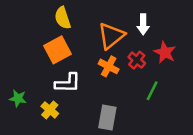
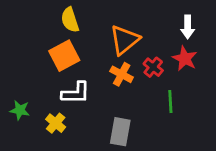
white arrow: (143, 24) -> (188, 27), moved
green line: (152, 91) -> (170, 102), turned -30

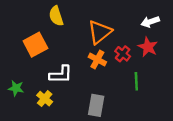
white arrow: (188, 27) -> (150, 22), turned 72
orange square: (64, 56) -> (35, 45), moved

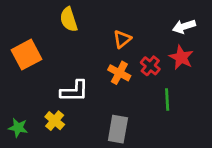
orange triangle: (100, 32) -> (122, 39), size x0.6
orange square: (35, 45) -> (27, 55), moved
green star: (16, 88) -> (18, 128), moved

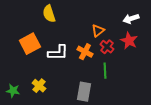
orange triangle: (122, 39) -> (98, 31), moved
orange square: (27, 55) -> (30, 44), moved
white L-shape: (74, 91) -> (58, 53), moved
green line: (167, 100) -> (105, 71), moved

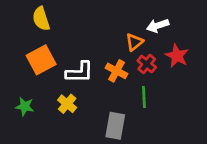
yellow semicircle: (49, 14) -> (41, 19), moved
white arrow: (131, 19) -> (158, 26), moved
yellow cross: (39, 86) -> (67, 104), moved
green star: (13, 91) -> (25, 107), moved

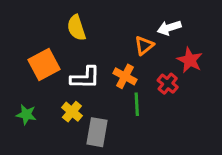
yellow semicircle: (41, 19) -> (76, 28), moved
red cross: (147, 64) -> (168, 84), moved
green line: (144, 97) -> (137, 104), moved
gray rectangle: (115, 126) -> (97, 132), moved

